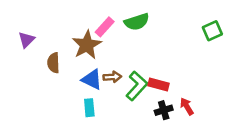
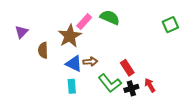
green semicircle: (137, 22) -> (110, 17), turned -138
red rectangle: (159, 85) -> (127, 68), turned 42
green L-shape: (137, 86) -> (110, 83), moved, turned 100

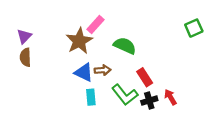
green semicircle: (110, 17) -> (125, 46), moved
brown semicircle: (43, 50) -> (25, 57), moved
cyan rectangle: (72, 86) -> (91, 97), moved

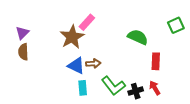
green semicircle: (125, 46) -> (138, 37), moved
red rectangle: (145, 77) -> (156, 61), moved, turned 35

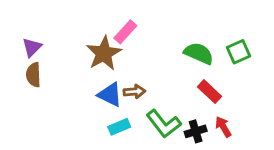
green square: (176, 25) -> (239, 52), moved
red rectangle: (156, 61) -> (209, 92), moved, turned -49
cyan rectangle: (83, 88) -> (119, 127), turned 72

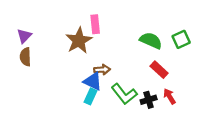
pink rectangle: (125, 32) -> (95, 24), turned -48
blue triangle: (110, 95) -> (93, 81), moved
cyan rectangle: (119, 127) -> (90, 96), turned -42

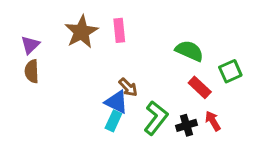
green square: (181, 39) -> (230, 71), moved
brown star: (79, 41) -> (81, 32), moved
brown arrow: (102, 70) -> (128, 87), turned 49
green L-shape: (124, 94) -> (156, 118), turned -104

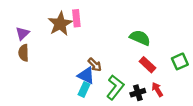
pink rectangle: (119, 30) -> (76, 18), moved
green square: (230, 71) -> (180, 61), moved

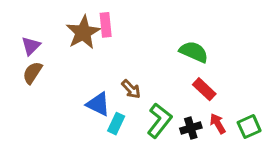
brown semicircle: (24, 53) -> (32, 73), turned 35
green square: (180, 61) -> (249, 127), moved
blue triangle: (86, 75) -> (98, 104), moved

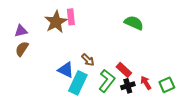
purple triangle: (31, 46) -> (21, 31), turned 32
green semicircle: (194, 52) -> (134, 23), moved
red rectangle: (204, 89) -> (124, 70), moved
cyan rectangle: (116, 124) -> (78, 83), size x1.6

